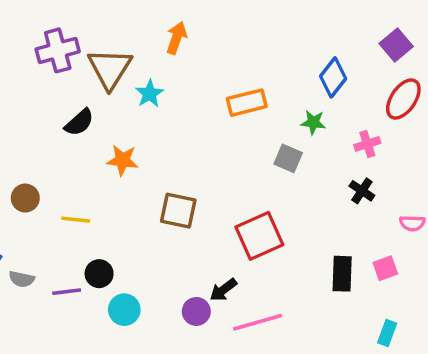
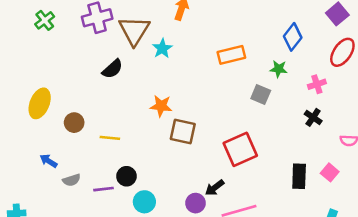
orange star: (122, 160) -> (161, 106), moved
pink square: (385, 268) -> (330, 172), turned -30
gray semicircle: (22, 279) -> (72, 180), turned -30

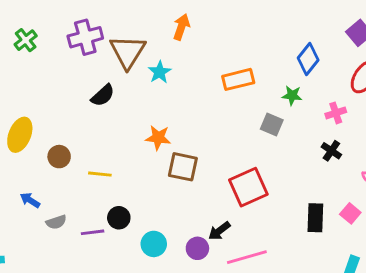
cyan circle: (144, 202) -> (154, 244), moved

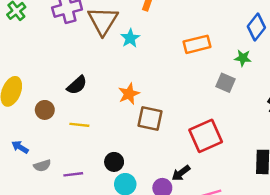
black semicircle: (103, 95) -> (77, 85), moved
orange star: (158, 138) -> (129, 94), turned -30
black circle: (119, 218) -> (114, 162), moved

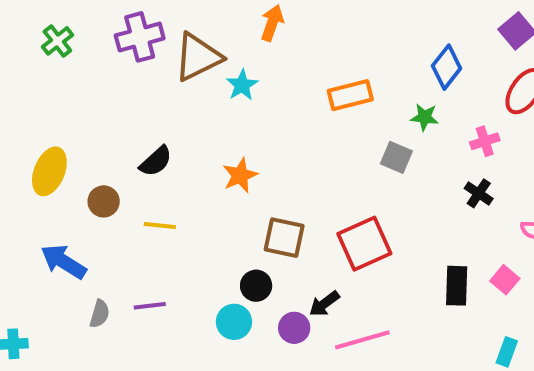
brown triangle: (103, 21) -> (198, 57), turned 32
brown square: (150, 119) -> (284, 238), moved
blue arrow: (20, 147) -> (63, 262), size x1.6
black circle: (114, 162) -> (256, 286), moved
gray semicircle: (42, 166) -> (100, 314), moved, turned -56

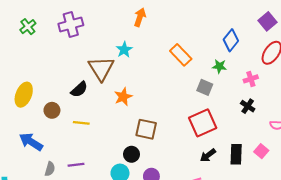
brown triangle: (198, 57) -> (101, 68), moved, turned -36
orange rectangle: (350, 95) -> (181, 55), turned 60
red square: (364, 244) -> (203, 123), moved
black arrow: (324, 304) -> (208, 155), moved

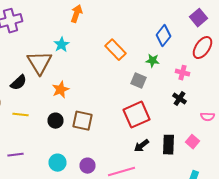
pink cross: (251, 79) -> (182, 73), turned 32
black circle: (132, 154) -> (56, 121), moved

